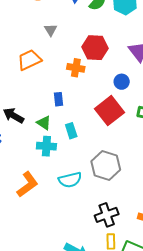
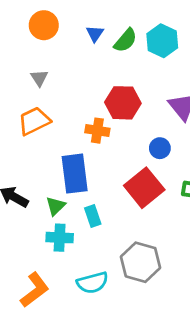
gray triangle: (51, 30) -> (39, 78), moved
blue rectangle: (58, 99) -> (75, 174), size x2.0
green triangle: (44, 123) -> (55, 206), turned 42

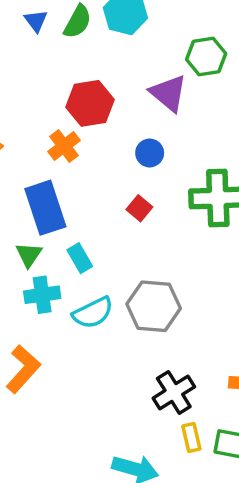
orange cross: (97, 131) -> (64, 146), turned -35
red square: (144, 188) -> (139, 208), size x0.5
cyan semicircle: (92, 283) -> (93, 313), moved

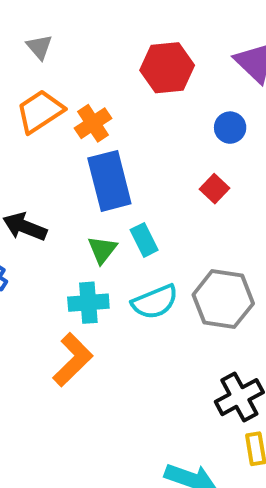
orange cross: (64, 146) -> (93, 123), moved
green triangle: (29, 255) -> (102, 250), moved
cyan cross: (42, 295) -> (88, 303), moved

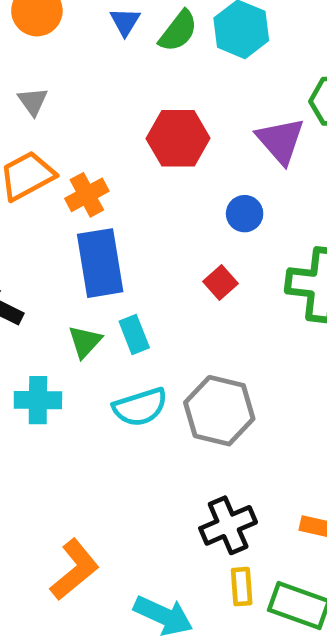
cyan cross: (88, 303) -> (38, 400), moved
orange L-shape: (73, 360) -> (75, 570), moved

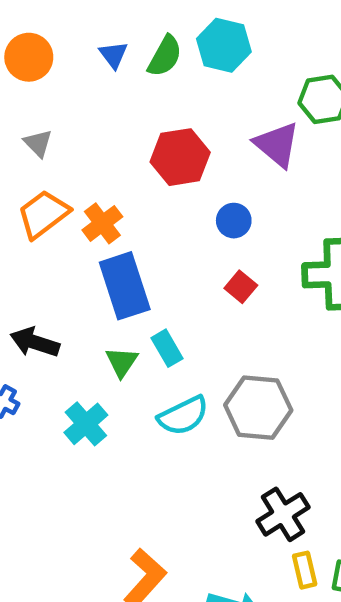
blue circle: (245, 214) -> (234, 221), moved
cyan cross: (38, 400) -> (86, 424), turned -33

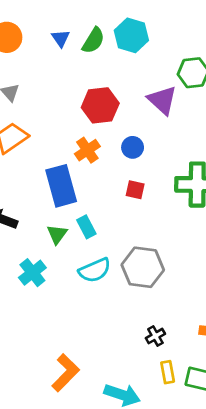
orange cross: (102, 223) -> (87, 150), moved
red square: (241, 287) -> (135, 190), turned -30
black cross: (283, 514) -> (155, 336), size x0.6

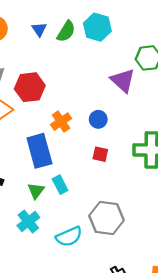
red hexagon: (100, 105) -> (30, 87), moved
cyan semicircle: (95, 270) -> (69, 237), moved
cyan cross: (32, 273) -> (28, 222), moved

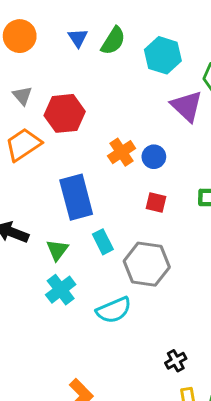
cyan hexagon: (97, 27) -> (163, 55), moved
orange cross: (61, 122) -> (122, 152), moved
green triangle: (36, 191) -> (57, 250), moved
gray hexagon: (106, 218) -> (147, 264), moved

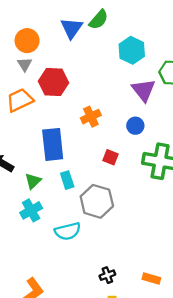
orange circle: (20, 36) -> (27, 41), moved
blue triangle: (78, 38) -> (72, 28), size x1.5
green semicircle: (113, 41) -> (99, 20), moved
blue circle: (154, 157) -> (135, 126), moved

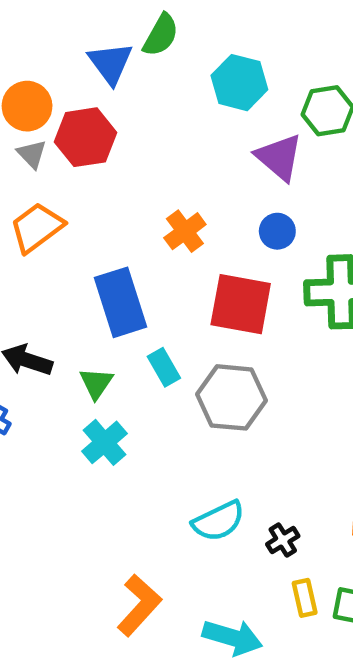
red hexagon: (53, 82) -> (86, 137), moved
red square: (110, 157) -> (241, 304), size x2.0
cyan semicircle: (68, 231) -> (219, 521), moved

